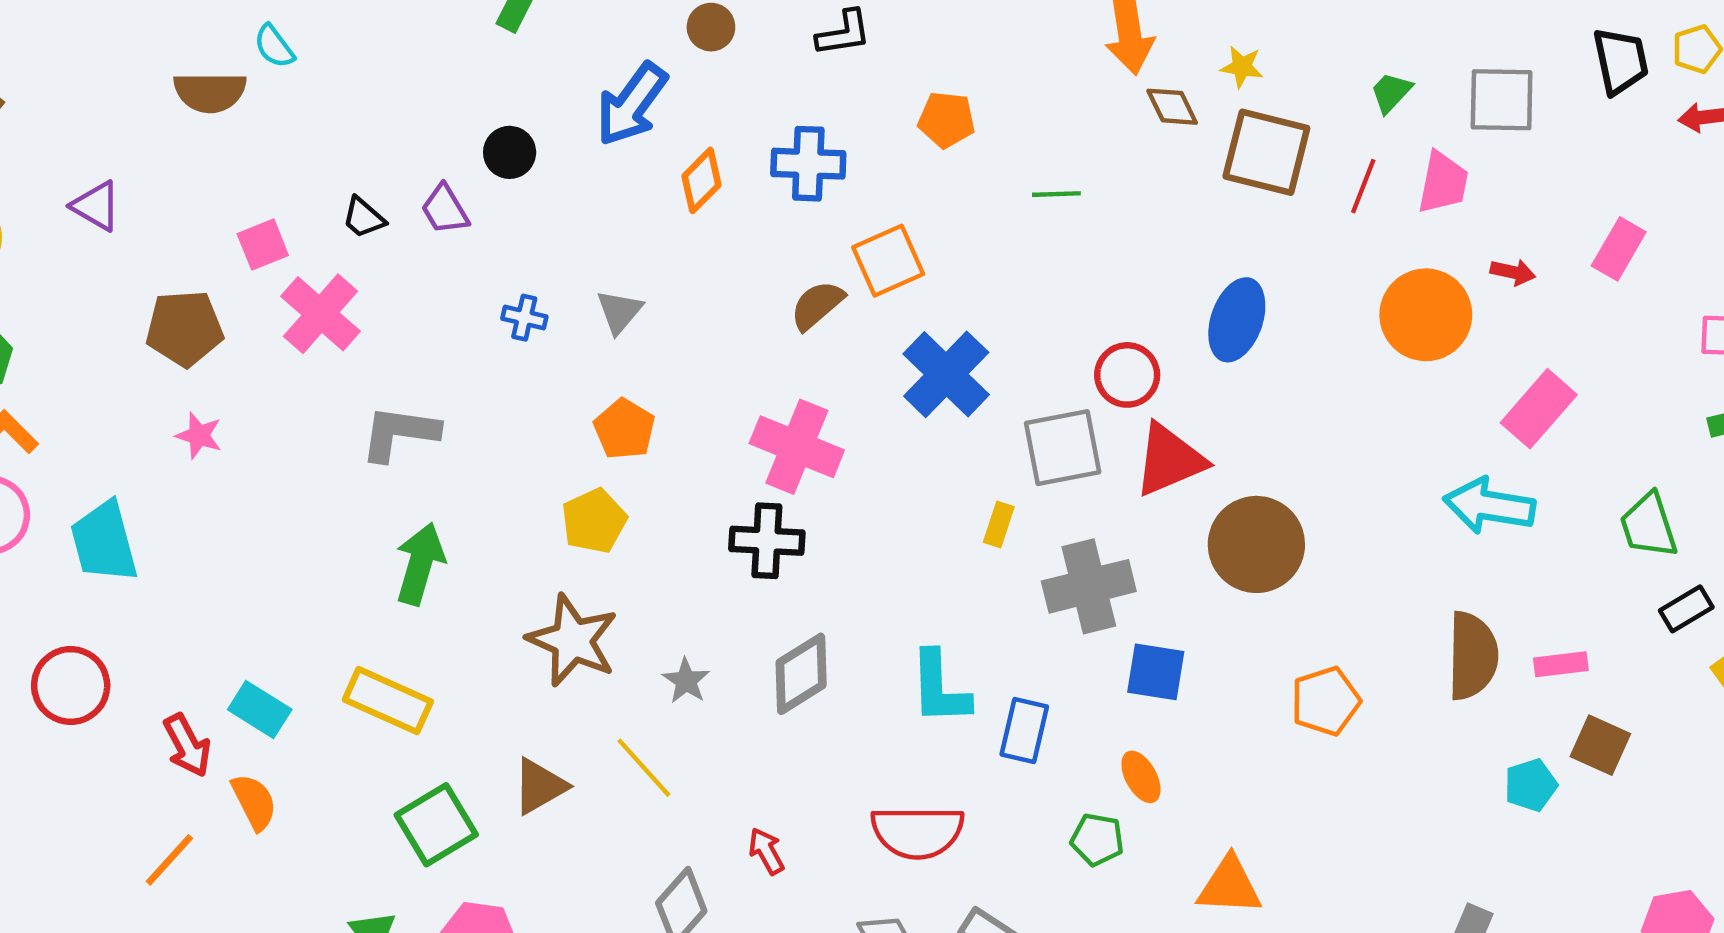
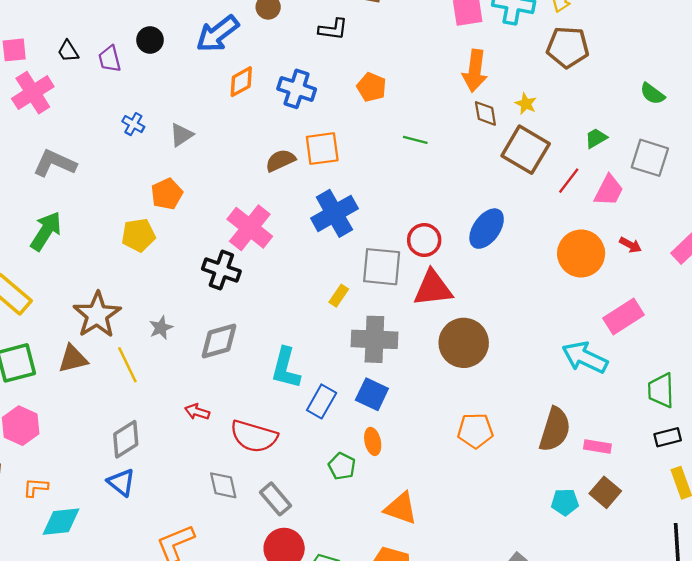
brown star: (573, 640) -> (97, 315), moved
blue square: (1156, 672) -> (372, 394), moved
red arrow: (766, 851) -> (197, 412), moved, turned -60

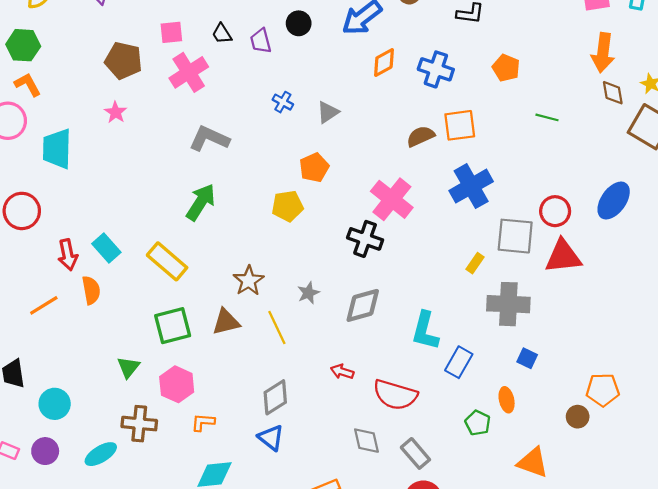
brown star: (97, 315) -> (249, 281), size x0.7
brown circle: (464, 343) -> (578, 417), moved, size x0.5
blue square: (372, 394) -> (527, 358), moved, size x0.7
orange L-shape: (36, 487) -> (203, 422), moved

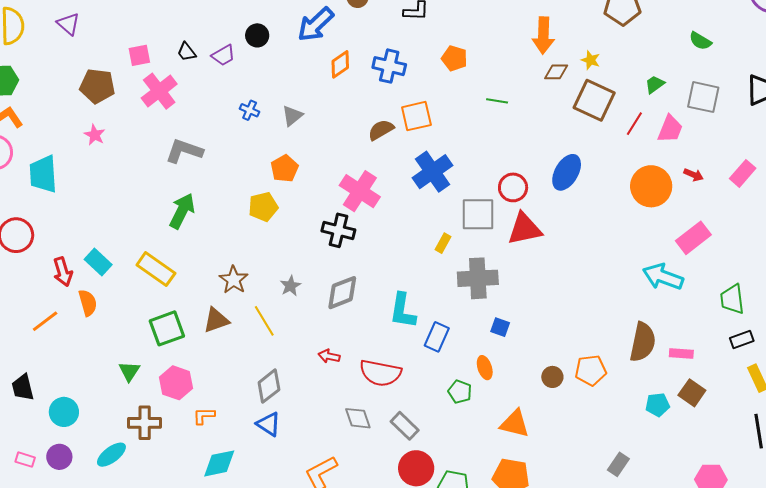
purple trapezoid: (261, 41) -> (223, 55), turned -100
brown diamond: (613, 93) -> (556, 72), turned -75
orange pentagon: (603, 390) -> (591, 370), moved

